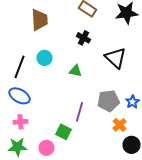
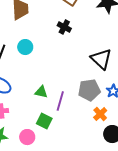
black triangle: (116, 58) -> (101, 59), moved
green triangle: (76, 71) -> (41, 92), moved

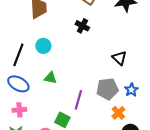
black triangle: (101, 59) -> (119, 58), size x0.7
green triangle: (41, 92) -> (50, 78), moved

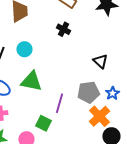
green triangle: (50, 78) -> (31, 81), size x1.6
orange cross: (118, 113) -> (99, 116), size x1.5

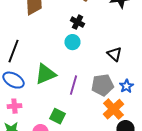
cyan circle: (24, 49) -> (72, 42), moved
green triangle: (31, 81) -> (45, 74), turned -35
purple line: (59, 103) -> (73, 85), moved

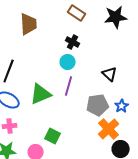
purple line: (73, 85) -> (69, 86), moved

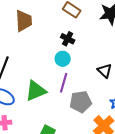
gray pentagon: (98, 105) -> (81, 102), moved

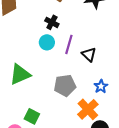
purple line: (64, 83) -> (69, 44), moved

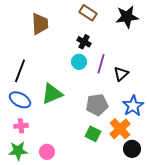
black triangle: (89, 54) -> (121, 74), turned 35
blue star: (101, 86) -> (133, 106), size x1.5
green square: (32, 116) -> (93, 134), moved

